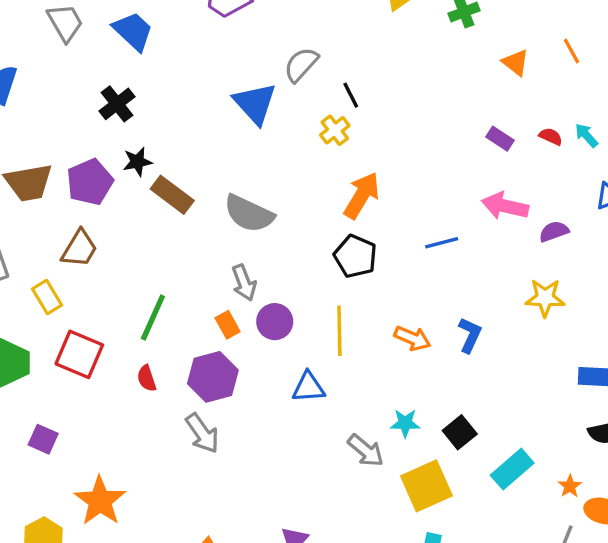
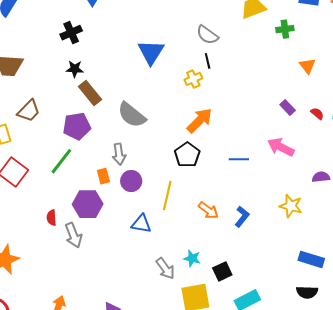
gray semicircle: (301, 65) -> (207, 35), moved, turned -110
purple pentagon: (90, 182) -> (77, 126), moved
purple semicircle: (554, 231) -> (321, 177), moved
red semicircle: (147, 378) -> (52, 218), moved

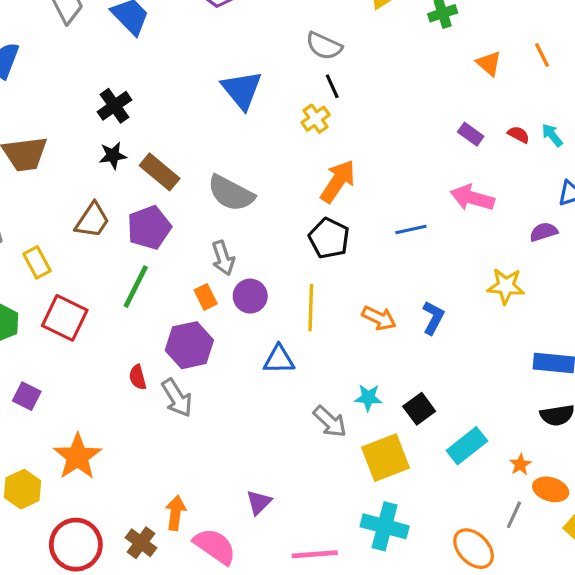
black cross: (71, 33) -> (115, 106), moved
black star: (75, 69) -> (113, 155), moved
brown trapezoid: (29, 111) -> (92, 220), moved

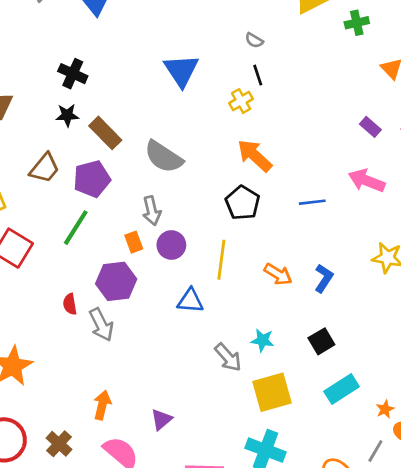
gray semicircle: (324, 46) -> (254, 40), size x0.6
black cross: (115, 106) -> (73, 74), turned -36
orange arrow: (338, 181) -> (255, 156), turned -87
black square: (419, 409) -> (321, 341), moved
orange arrow: (176, 513) -> (102, 405), moved

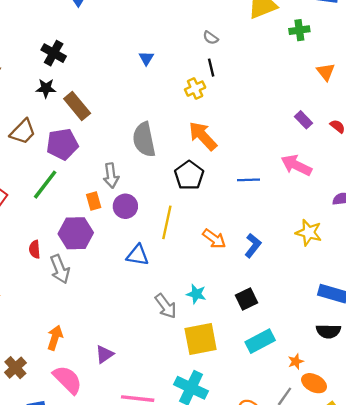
blue triangle: (181, 71) -> (146, 58), size x0.5
gray semicircle: (164, 157) -> (144, 140), moved, turned 40

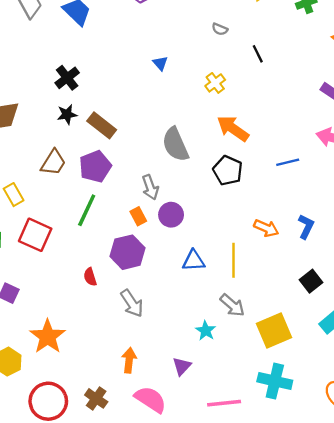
black cross: (54, 53) -> (67, 78), turned 35
black line: (211, 68) -> (258, 54), moved
yellow line: (167, 222) -> (234, 260), moved
gray arrow: (60, 269) -> (132, 303), moved
cyan star: (196, 294) -> (206, 331), moved, turned 30

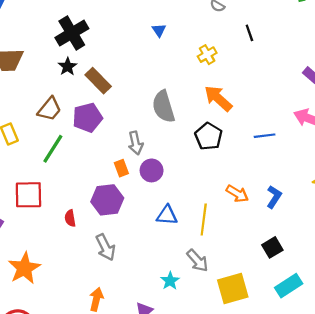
black cross: (67, 78) -> (72, 33), size x1.4
black star: (67, 114) -> (68, 67), turned -30
green line: (87, 210) -> (53, 149), moved
red square: (35, 235) -> (28, 195), moved, turned -32

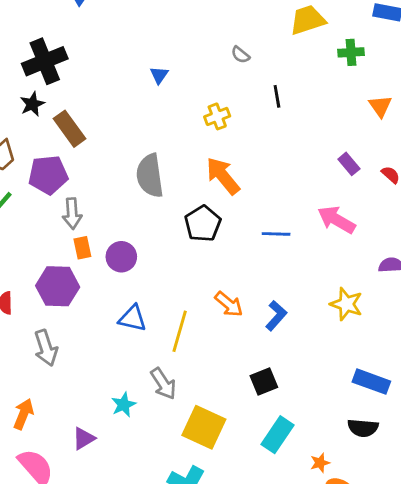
gray arrow: (136, 143) -> (72, 214), moved
cyan rectangle: (289, 286) -> (278, 435), turned -32
yellow square: (233, 289) -> (204, 427), turned 32

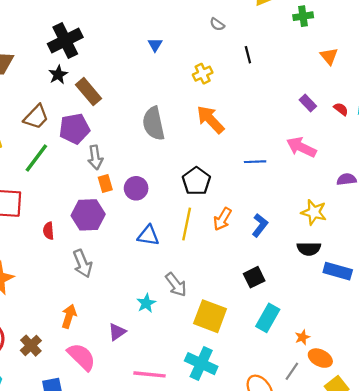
black pentagon: (203, 224) -> (196, 181), moved
orange arrow: (229, 304) -> (222, 219), turned 85
yellow line: (180, 331) -> (187, 224), moved
black semicircle: (363, 428) -> (309, 249), moved

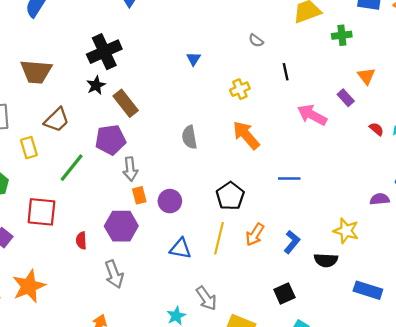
purple rectangle: (308, 103) -> (346, 98), moved
brown trapezoid: (36, 117) -> (57, 120), moved
gray semicircle: (154, 124) -> (189, 137), size x0.7
pink arrow: (301, 147) -> (312, 115), moved
black semicircle: (309, 249) -> (326, 260), moved

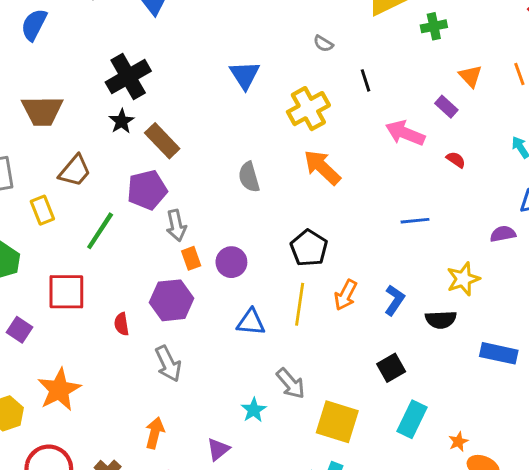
blue triangle: (194, 59) -> (245, 75), size x1.6
yellow cross: (240, 89) -> (308, 109), size x1.6
red semicircle: (376, 129) -> (456, 160), moved
blue line: (289, 179) -> (415, 221), moved
yellow star: (346, 231) -> (463, 279), turned -30

